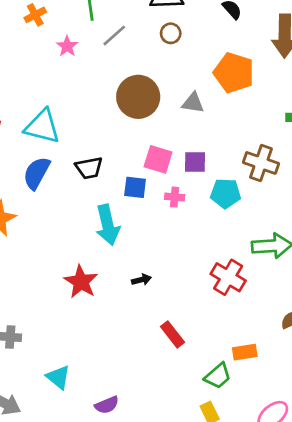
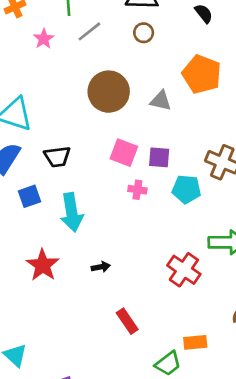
blue square: (135, 187) -> (30, 196), moved, turned -30

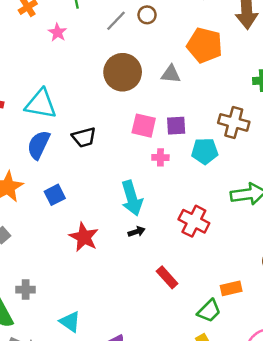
gray line: (89, 31) -> (116, 21), moved
blue square: (30, 196) -> (55, 195), moved
cyan arrow: (72, 212) -> (132, 198), moved
red cross: (184, 270) -> (194, 221), moved

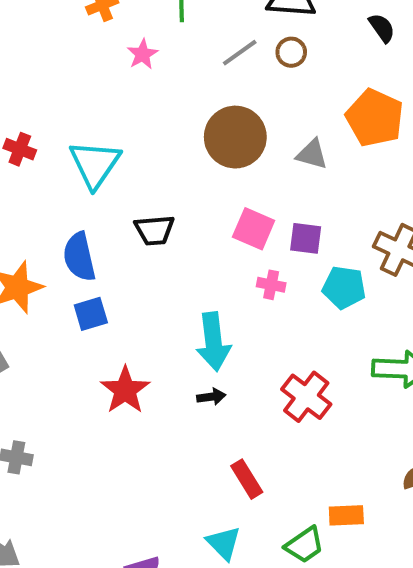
cyan triangle: (41, 104) -> (95, 164), turned 44
blue semicircle: (39, 145) -> (79, 257), moved, turned -48
cyan triangle: (70, 322) -> (224, 543), moved

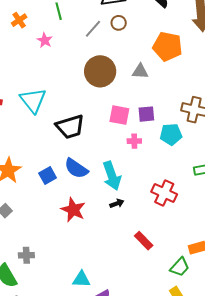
black trapezoid: (154, 230) -> (70, 127), size x1.4
blue semicircle: (79, 257) -> (76, 168), moved, turned -30
cyan triangle: (224, 543) -> (81, 279), moved, turned -30

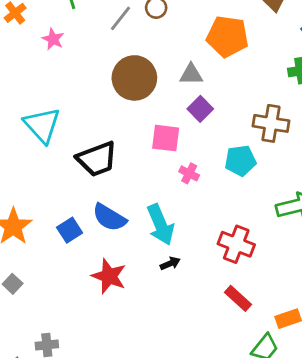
purple square: (146, 114) -> (200, 109), moved, turned -36
pink cross: (134, 141) -> (189, 173), turned 32
red rectangle: (144, 241) -> (238, 298), moved

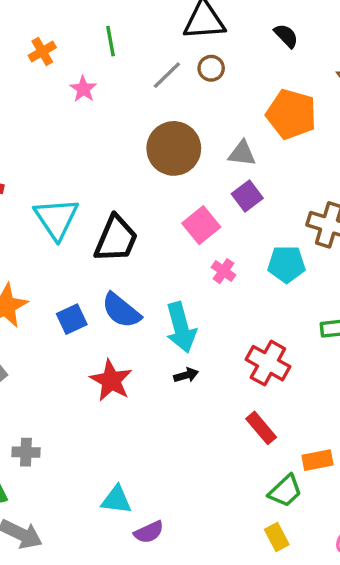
cyan triangle: (42, 125) -> (56, 219), moved
pink square: (166, 138) -> (201, 225), turned 36
black trapezoid: (97, 159) -> (116, 239), turned -54

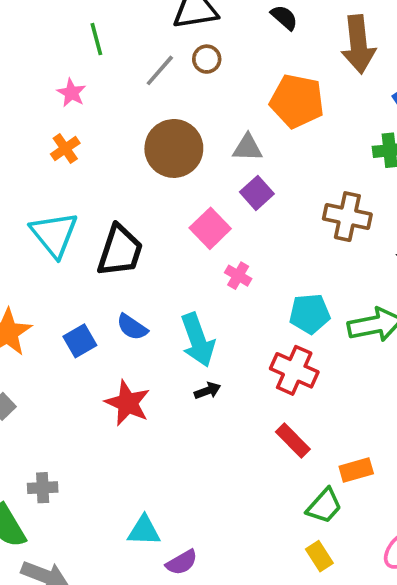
orange cross: (42, 51) -> (65, 149), moved
cyan pentagon: (286, 264) -> (310, 314), moved
blue semicircle: (121, 310) -> (132, 327), size x0.7

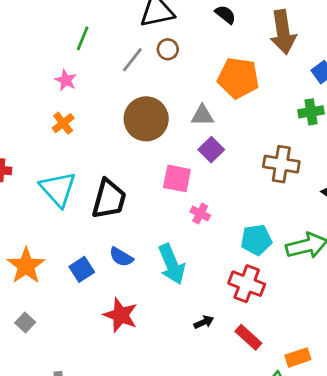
green line: (96, 39) -> (83, 38), turned 40
pink square: (210, 228) -> (177, 178), turned -32
black arrow: (208, 391) -> (204, 322), moved

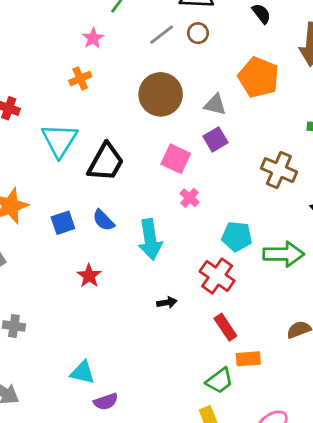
red star: (121, 315) -> (89, 276), size x0.7
red rectangle: (248, 337) -> (225, 327), moved

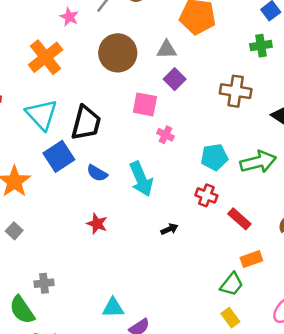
pink star: (93, 38) -> (69, 17), moved
orange cross: (80, 79) -> (46, 57), size x1.8
blue square: (63, 223) -> (59, 156), moved, size x1.4
red cross: (217, 276) -> (206, 195), size x0.7
red rectangle: (225, 327) -> (239, 219), moved

